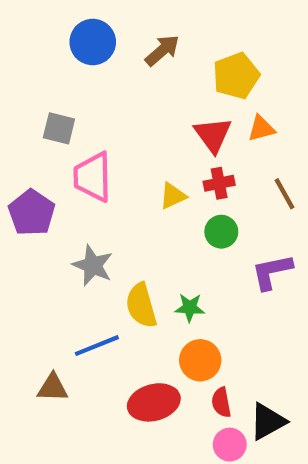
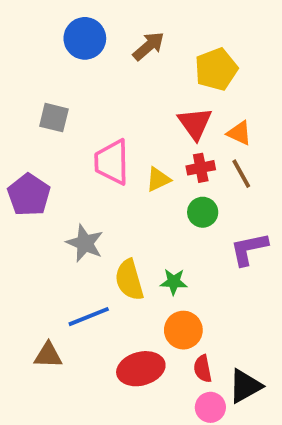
orange triangle: (261, 128) -> (239, 133), moved, turned 40
pink trapezoid: (93, 177) -> (112, 162), moved
brown line: (285, 194) -> (241, 174), moved

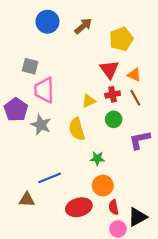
pink trapezoid: (112, 162) -> (44, 90), moved
gray star: (85, 243) -> (41, 125), moved
yellow semicircle: (129, 280) -> (77, 129), moved

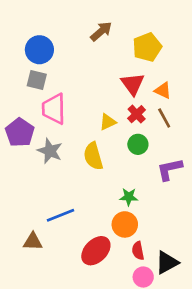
blue circle: (47, 22) -> (39, 50), moved
red cross: (113, 94) -> (137, 114), turned -32
green star: (97, 158) -> (129, 197), moved
red ellipse: (79, 207) -> (96, 251), turned -30

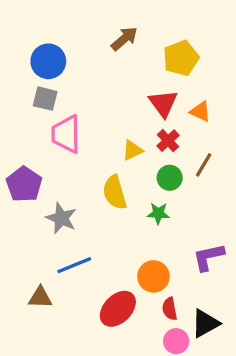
brown line: (164, 118) -> (204, 165), moved, turned 60
purple pentagon: (20, 132) -> (24, 184), moved
gray star: (50, 151) -> (61, 218), moved
purple L-shape: (169, 169) -> (208, 257), moved
green star: (129, 197) -> (158, 213), moved

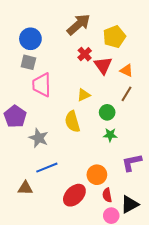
brown arrow: (124, 39) -> (79, 24), size x1.4
red cross: (168, 141) -> (85, 54), moved
brown line: (204, 165) -> (127, 94), moved
green star: (158, 213) -> (110, 135), moved

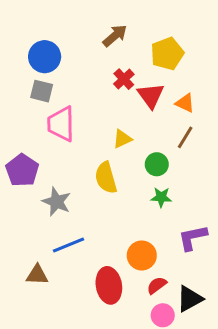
brown arrow: (79, 24) -> (115, 36), size x0.7
red ellipse: (74, 195) -> (109, 285), turned -55
red semicircle: (107, 195) -> (157, 285), turned 64

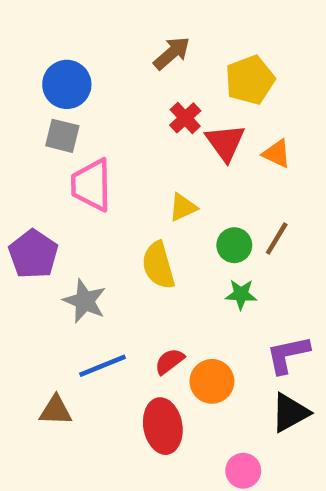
brown line: (185, 137) -> (277, 238), moved
red semicircle: (157, 285) -> (170, 361), moved
black triangle: (190, 299) -> (290, 413), moved

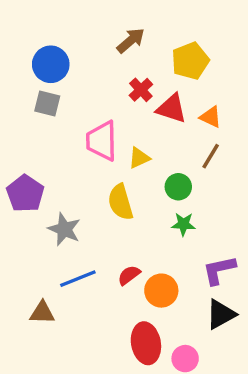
red triangle: (225, 142) -> (171, 109), turned -36
pink trapezoid: (91, 185) -> (102, 141), moved
brown line: (277, 238) -> (211, 156), moved
red ellipse: (163, 426) -> (146, 343), moved

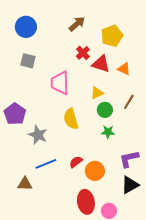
blue circle: (51, 64) -> (26, 27), moved
brown line: (211, 156) -> (129, 102), moved
yellow triangle: (139, 158) -> (97, 93), moved

